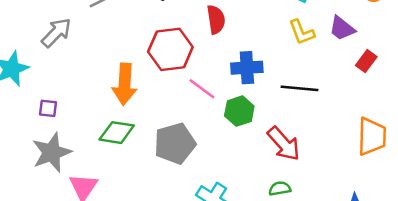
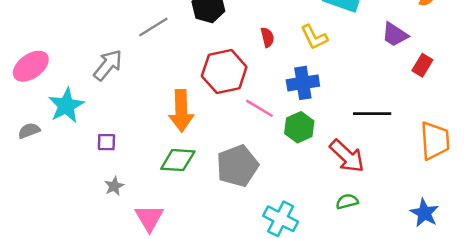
red semicircle: (216, 20) -> (267, 37), size x0.7
yellow L-shape: (302, 32) -> (314, 37), moved
black line: (300, 88) -> (372, 114), moved
gray star: (52, 152) -> (114, 186), size x0.5

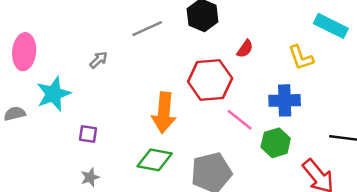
red semicircle: (267, 37) -> (245, 49), moved, turned 42
gray arrow: (108, 65) -> (99, 60), size x0.6
pink ellipse: (31, 66) -> (24, 52), turned -56

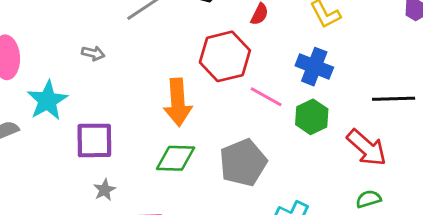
gray arrow: (99, 60) -> (93, 53), turned 66
blue cross: (285, 100) -> (314, 67), turned 32
purple square: (88, 134) -> (94, 140), size x1.8

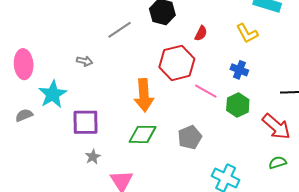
blue cross: (314, 67) -> (239, 70), size x0.7
gray pentagon: (243, 163) -> (190, 137), size x0.7

